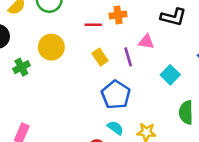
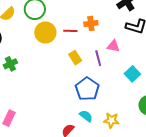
yellow circle: (51, 47) -> (45, 32), moved

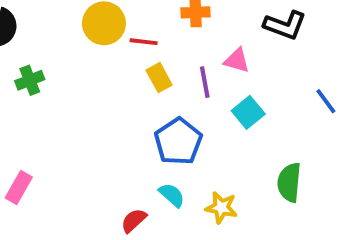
red line: (70, 31) -> (144, 42), moved
cyan square: (132, 74) -> (248, 112), moved

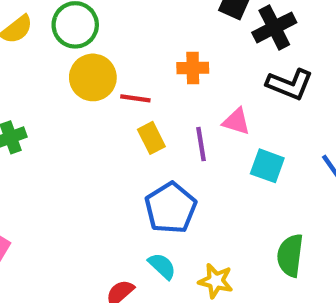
cyan square: (248, 112) -> (267, 166), moved, turned -32

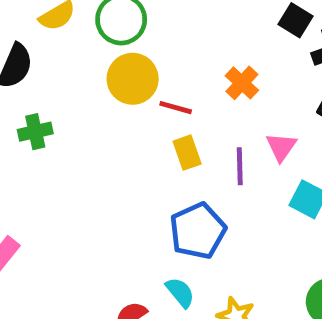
orange cross: (193, 68) -> (242, 83), turned 36
pink triangle: (236, 121) -> (281, 147), turned 40

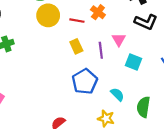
red line: (176, 108) -> (77, 21), moved
cyan semicircle: (180, 292) -> (117, 94), moved

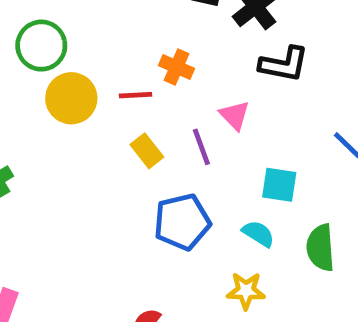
cyan square: (133, 62) -> (279, 185), moved
blue pentagon: (85, 81) -> (182, 222), turned 30

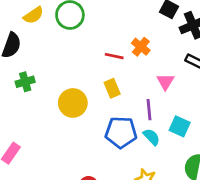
yellow circle: (71, 98) -> (73, 103), moved
purple line: (201, 147) -> (149, 110), moved
cyan semicircle: (258, 234) -> (152, 137), moved

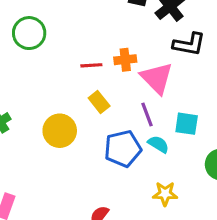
orange cross: (141, 47) -> (125, 60), moved, turned -30
pink triangle: (165, 82) -> (157, 78), size x1.6

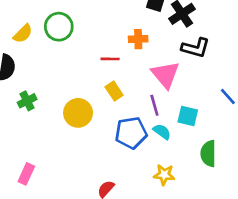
orange cross: (125, 60) -> (138, 39), moved

